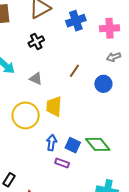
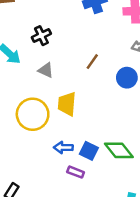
black cross: (36, 41) -> (41, 36), moved
blue arrow: (52, 143) -> (63, 147), turned -98

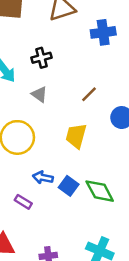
yellow trapezoid: (67, 104) -> (76, 136), moved
purple rectangle: (76, 172) -> (23, 202), moved

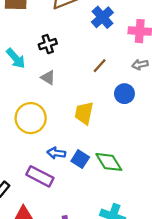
blue cross: (103, 32) -> (102, 17), turned -30
brown line: (89, 94) -> (100, 66), moved
purple rectangle: (23, 202) -> (40, 176), size x1.6

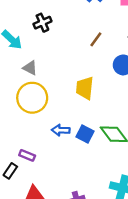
gray triangle: (48, 78) -> (30, 68), moved
purple rectangle: (40, 176) -> (27, 155), moved, size x0.6

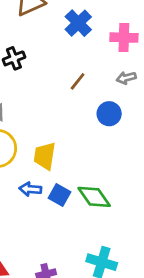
yellow trapezoid: (85, 88) -> (45, 156), moved

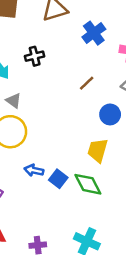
yellow trapezoid: (45, 156) -> (98, 150), moved

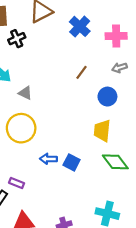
black cross: (35, 56) -> (17, 39), moved
gray triangle: (14, 101) -> (25, 93), moved
green diamond: (88, 184) -> (115, 162), moved

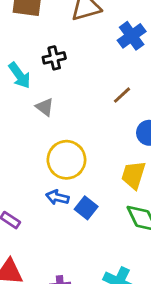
black cross: (17, 39) -> (54, 58), moved
yellow circle: (21, 128) -> (66, 160), moved

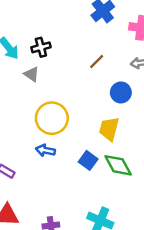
black cross: (54, 58) -> (41, 47), moved
blue square: (86, 208) -> (88, 160), moved

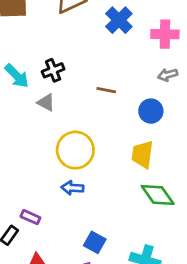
brown line: (97, 61) -> (106, 90), moved, turned 63
blue square: (88, 160) -> (95, 242), moved

